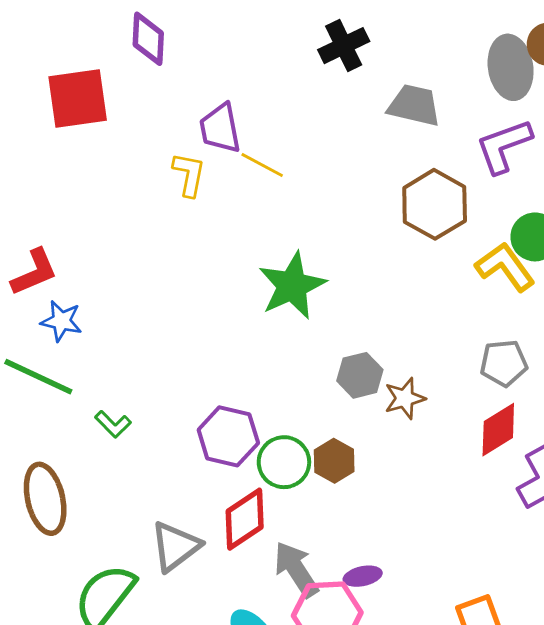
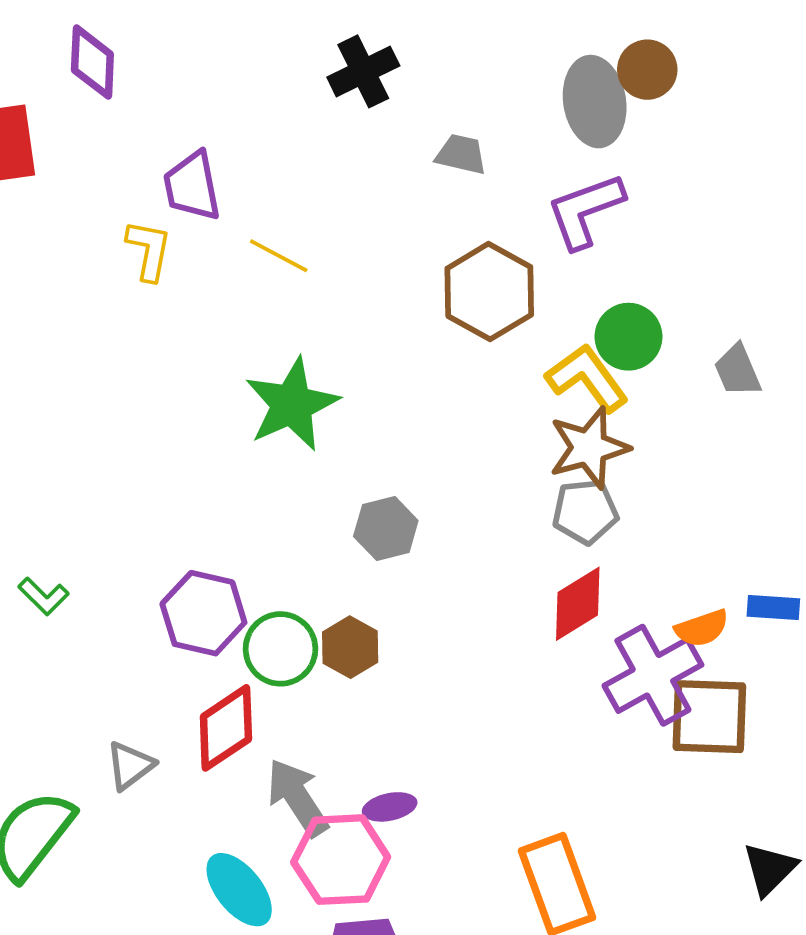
gray trapezoid: (414, 105) -> (461, 154), size x0.7
yellow line: (262, 165) -> (279, 256), moved
brown star: (405, 398) -> (589, 448), moved, size x1.4
gray triangle: (175, 546) -> (130, 766), size x0.7

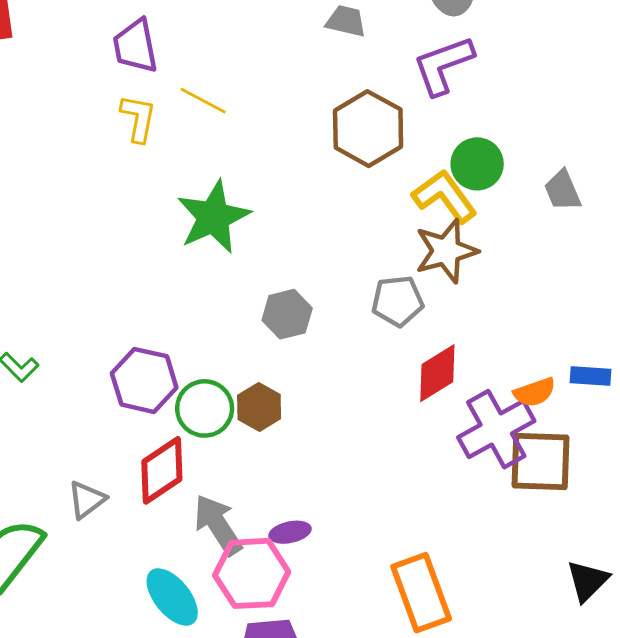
yellow L-shape: (149, 250) -> (138, 118), moved
gray pentagon: (585, 512) -> (398, 301), moved

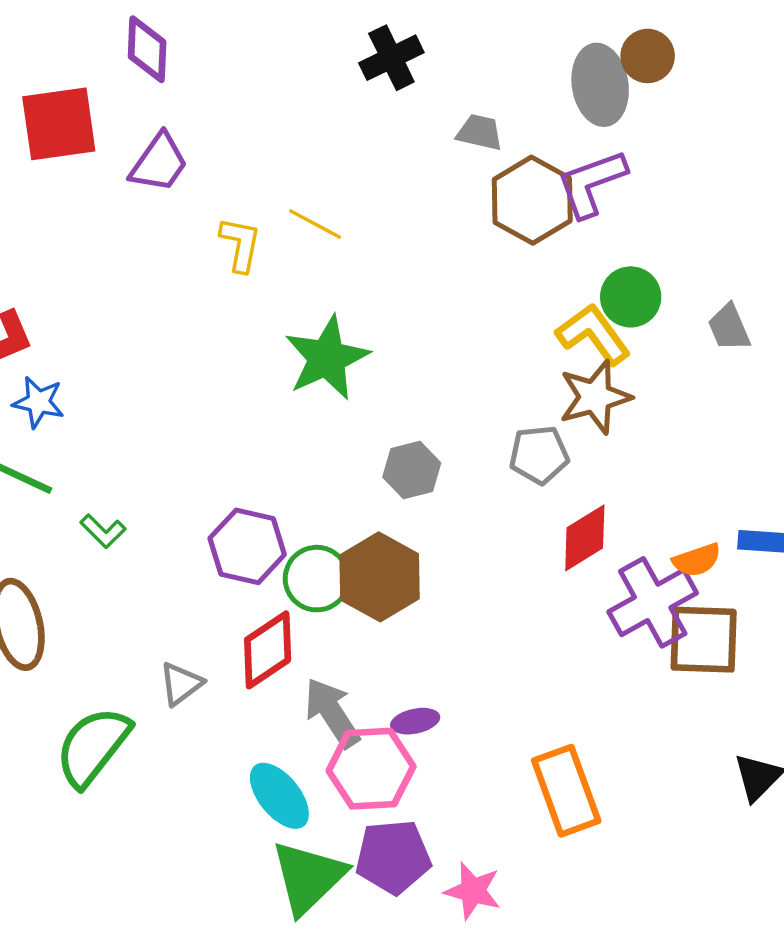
purple trapezoid: (135, 46) -> (159, 163), moved, turned -134
brown hexagon: (368, 129) -> (532, 200), moved
brown hexagon: (259, 407) -> (380, 577), size x1.6

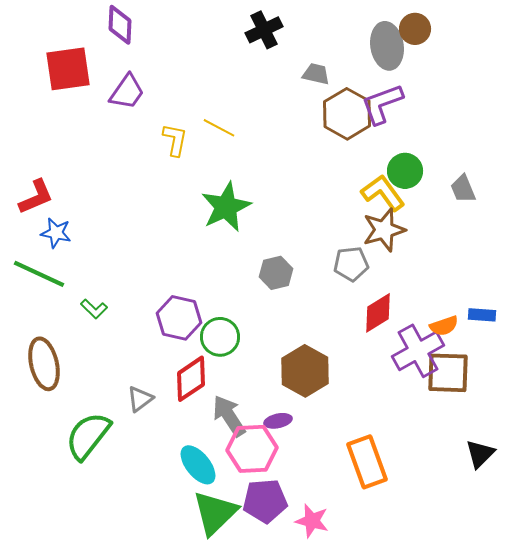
brown hexagon: (380, 577) -> (305, 371), moved

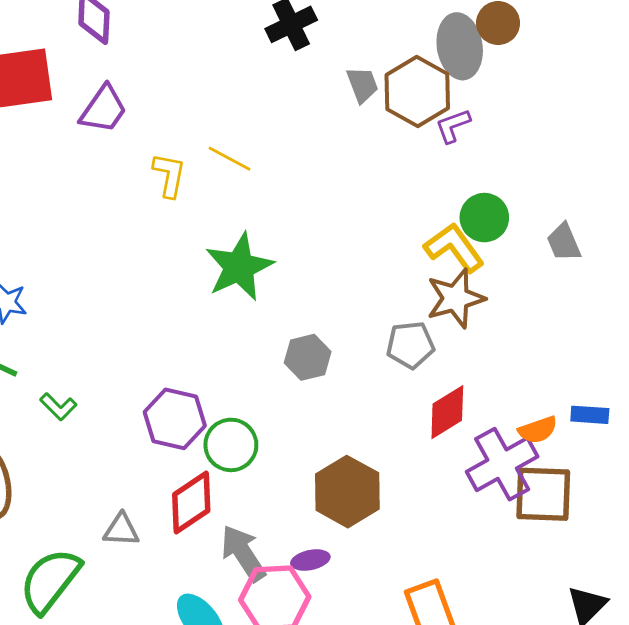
gray trapezoid: (316, 74) -> (362, 85), turned 56
purple L-shape: (382, 104) -> (453, 126), size x0.6
brown hexagon: (347, 114) -> (417, 92), moved
gray triangle: (140, 399) -> (121, 530), turned 40

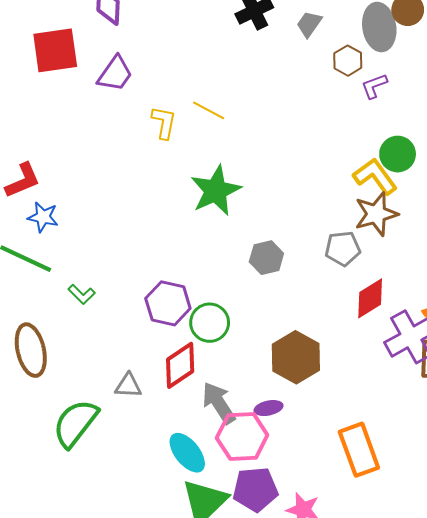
gray trapezoid: (362, 85) -> (309, 24), moved, turned -124
brown hexagon: (417, 92) -> (348, 61), size x0.6

